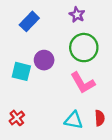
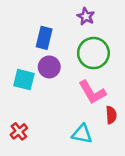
blue rectangle: (29, 21) -> (44, 38), moved, turned -30
red semicircle: (100, 118) -> (111, 115), moved

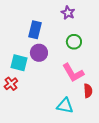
green circle: (93, 53) -> (74, 42), size x0.6
red cross: (19, 131) -> (11, 84), moved

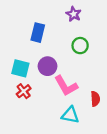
purple circle: (39, 53) -> (48, 66), moved
pink L-shape: (73, 73) -> (66, 86), moved
red cross: (11, 84) -> (24, 91), moved

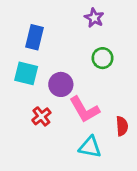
blue rectangle: (38, 33) -> (34, 37), moved
cyan square: (20, 68) -> (26, 73), moved
red cross: (24, 91) -> (41, 116), moved

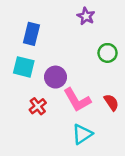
green circle: (102, 58) -> (108, 53), moved
red semicircle: (122, 126) -> (111, 102), moved, turned -30
cyan triangle: (90, 147) -> (82, 134), turned -45

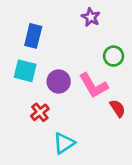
pink L-shape: (77, 100) -> (93, 86), moved
cyan triangle: (82, 134) -> (64, 143), moved

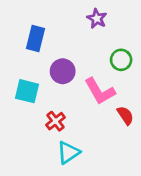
cyan square: (25, 71) -> (27, 91), moved
purple circle: (59, 81) -> (63, 71), moved
red cross: (40, 112) -> (56, 121), moved

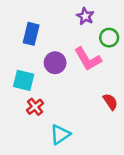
green circle: (121, 60) -> (109, 38), moved
pink L-shape: (100, 91) -> (88, 59), moved
red cross: (56, 121) -> (35, 107), moved

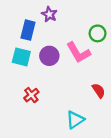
purple star: (85, 16) -> (49, 14), moved
cyan square: (24, 80) -> (21, 57), moved
cyan triangle: (60, 134) -> (75, 120), moved

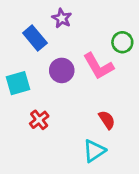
blue rectangle: (28, 30) -> (35, 38), turned -54
cyan square: (21, 57) -> (18, 83), moved, turned -30
red semicircle: (99, 91) -> (107, 120), moved

